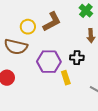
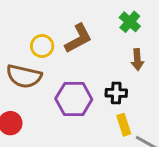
yellow rectangle: (66, 78) -> (124, 125), moved

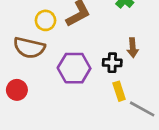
brown arrow: (137, 60) -> (133, 48), moved

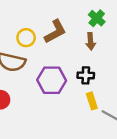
brown arrow: (133, 48) -> (91, 41), moved

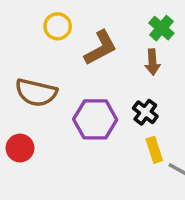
yellow circle: (26, 38) -> (58, 26), moved
black cross: (86, 75) -> (145, 112), turned 35

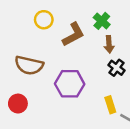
green cross: (161, 28) -> (102, 21), moved
black cross: (145, 112) -> (116, 68), moved

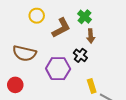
black cross: (116, 68) -> (80, 55), moved

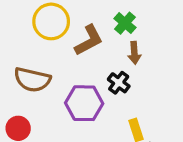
yellow circle: (37, 16) -> (51, 21), size x1.5

